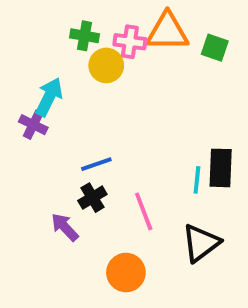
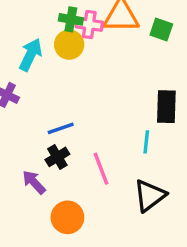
green cross: (85, 36) -> (71, 19), moved
cyan arrow: (49, 97) -> (31, 55), moved
black rectangle: (221, 168) -> (166, 107), moved
orange circle: (126, 273) -> (67, 217), moved

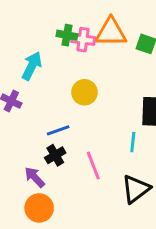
yellow circle: (69, 45) -> (85, 92), moved
orange circle: (67, 217) -> (39, 208), moved

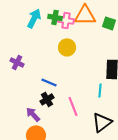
cyan arrow: (32, 66) -> (34, 18), moved
yellow circle: (85, 92) -> (67, 47), moved
blue line: (58, 130) -> (49, 82), turned 42

